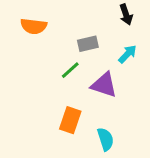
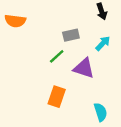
orange semicircle: (34, 26) -> (15, 21), moved
cyan semicircle: (105, 139) -> (100, 112), moved

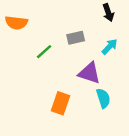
green line: (57, 56) -> (44, 52), moved
cyan semicircle: (100, 112) -> (103, 98), moved

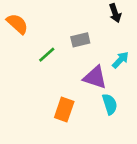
orange semicircle: (16, 23) -> (17, 24), turned -145
cyan arrow: (110, 47) -> (120, 60), moved

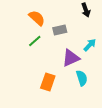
orange semicircle: (17, 24) -> (37, 18), moved
purple triangle: (95, 77) -> (71, 58), turned -42

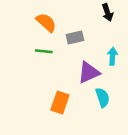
green line: (35, 41) -> (44, 51), turned 48
cyan arrow: (90, 45) -> (112, 56), turned -40

